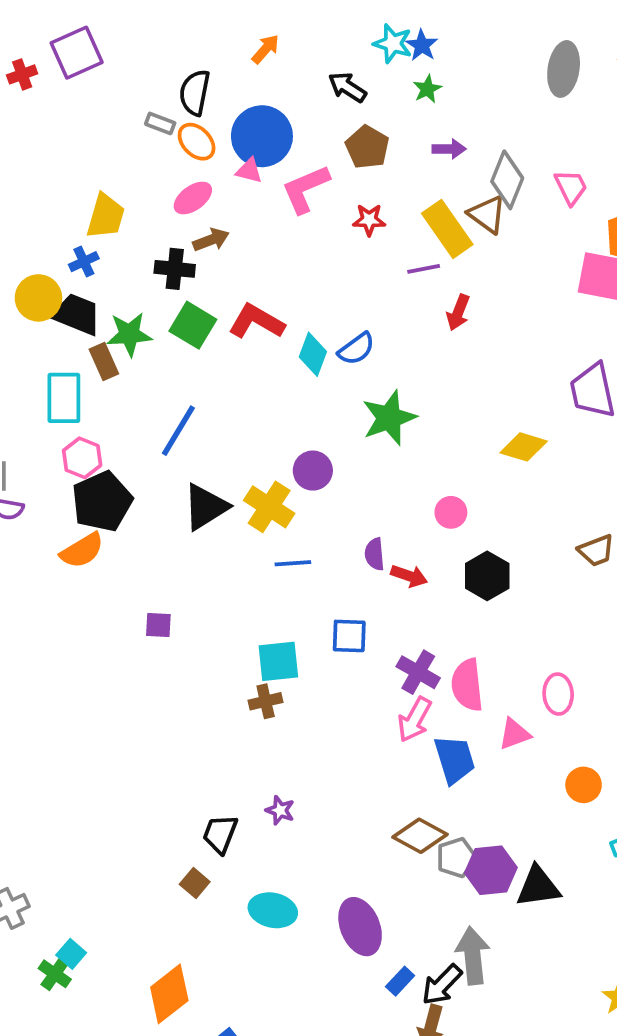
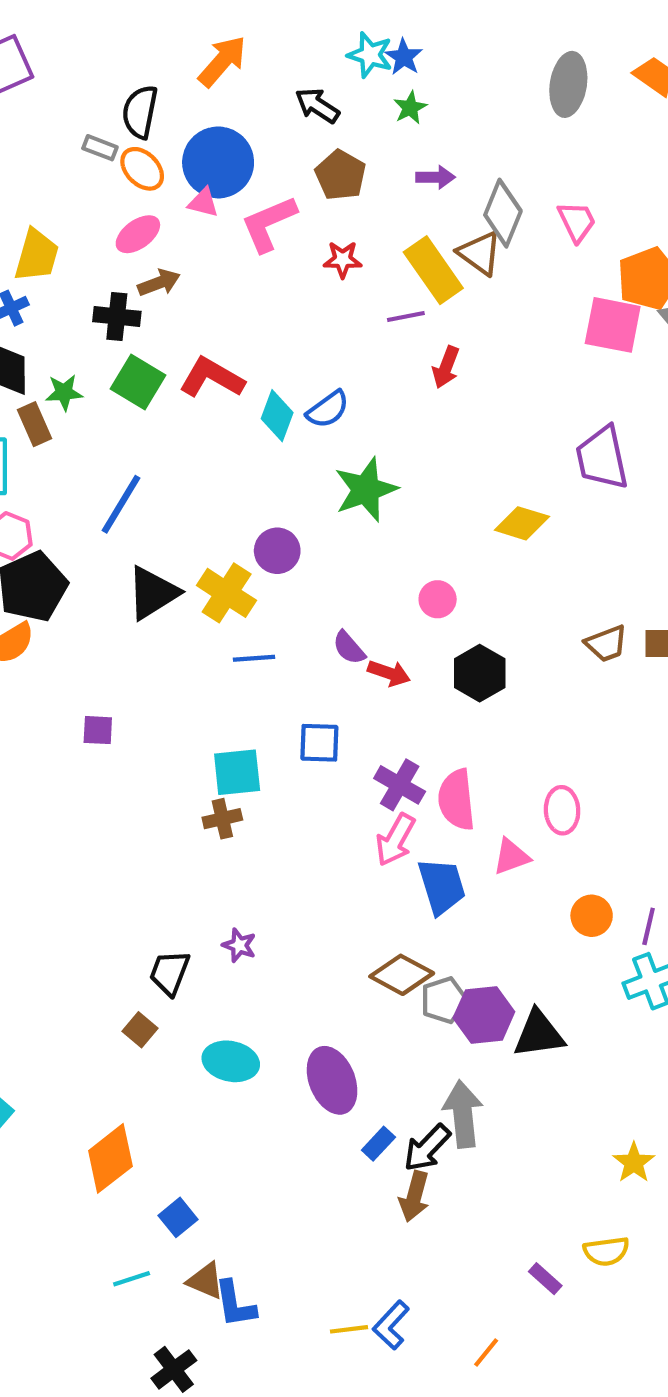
orange arrow: (266, 49) -> (222, 61), size x1.5
green star: (129, 334) -> (64, 392), size x0.7
purple semicircle: (375, 554) -> (349, 648), turned -36

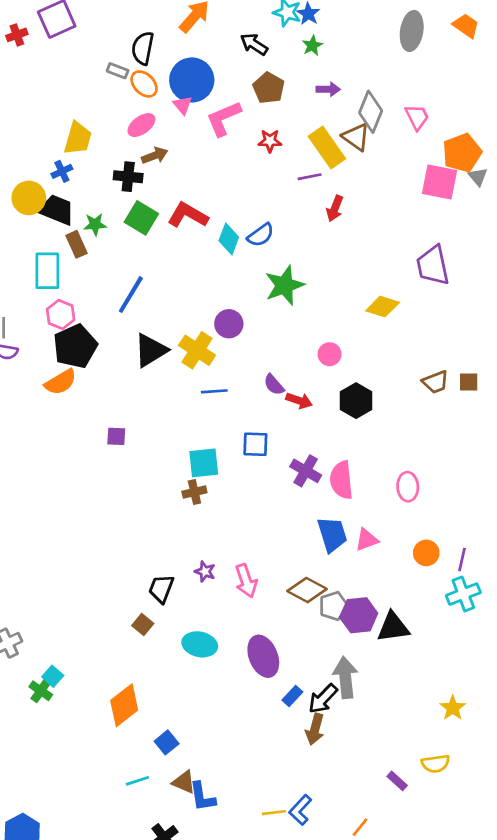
pink triangle: (203, 203) -> (182, 105), turned 36
pink arrow: (395, 840) -> (246, 581), moved, turned -48
pink triangle: (511, 857) -> (367, 540), moved

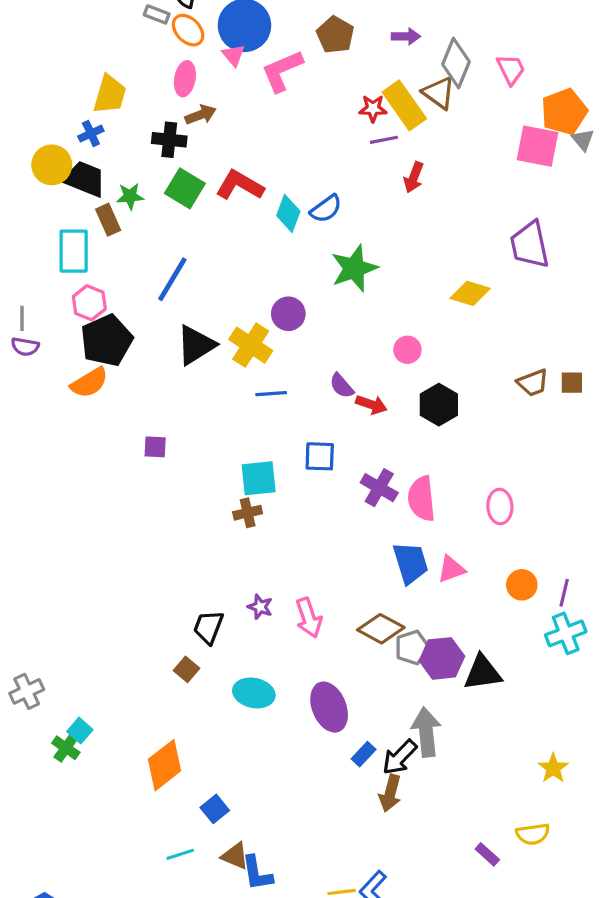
pink ellipse: (141, 125) -> (185, 79), turned -44
red star: (270, 141) -> (373, 108), moved

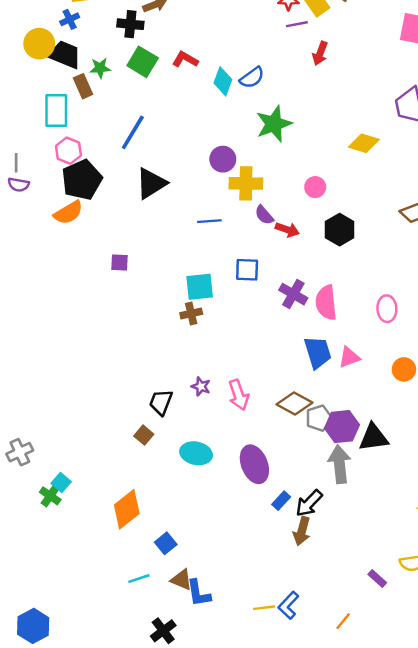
red L-shape: (240, 185) -> (185, 59), size x0.7
yellow cross: (251, 345) -> (246, 183), moved, turned -32
gray arrow: (426, 732) -> (340, 464), moved

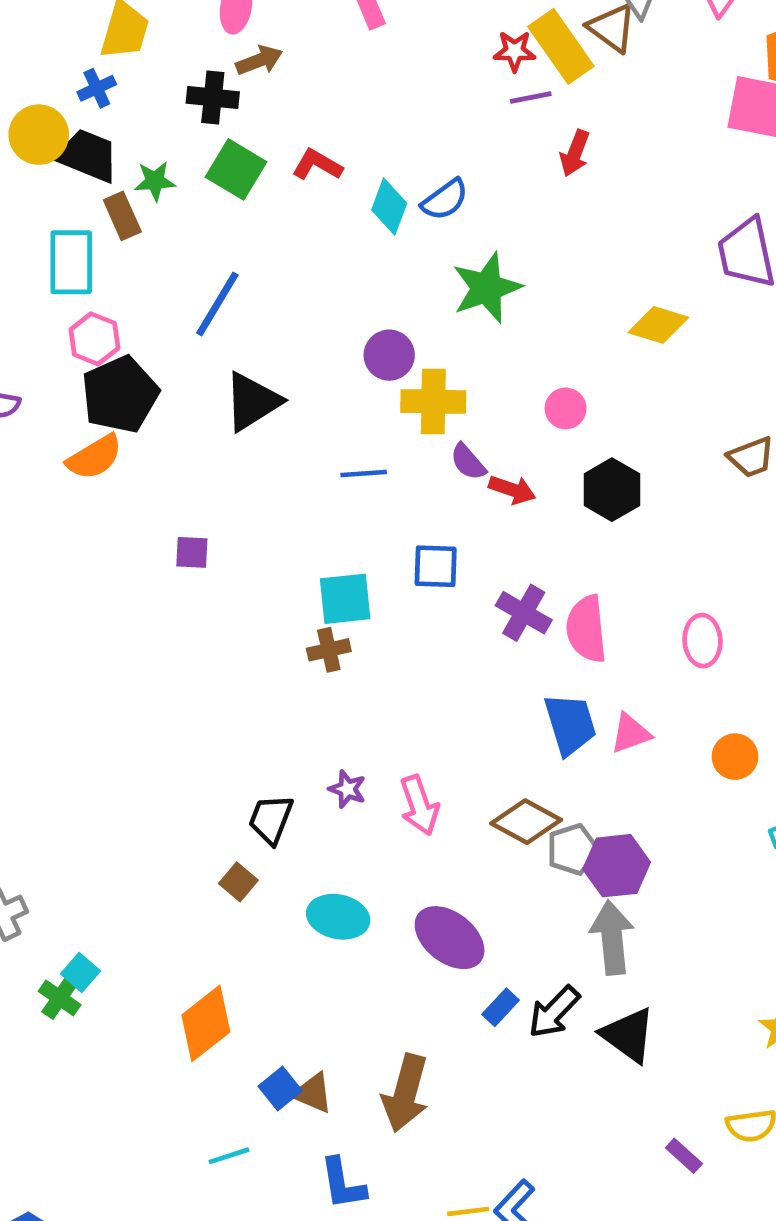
black triangle: (374, 438) -> (628, 1035), moved, turned 44
purple ellipse: (254, 464) -> (450, 938), turned -30
brown arrow: (302, 531) -> (405, 1093), moved, size x1.4
brown triangle: (181, 580) -> (313, 1093), moved

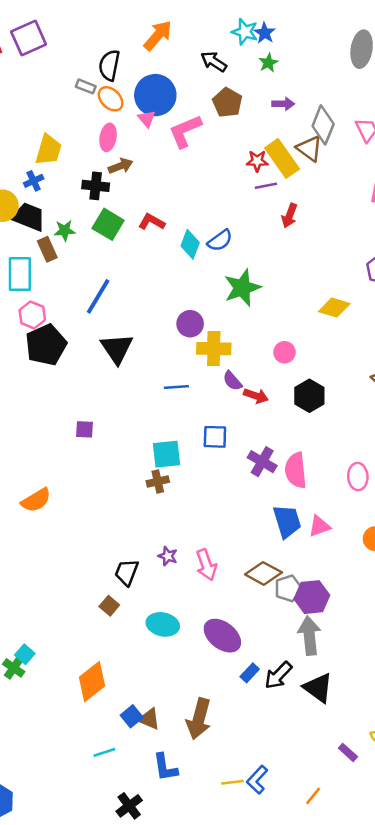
black triangle: (252, 402) -> (117, 349), turned -32
orange semicircle: (94, 457) -> (36, 500), moved

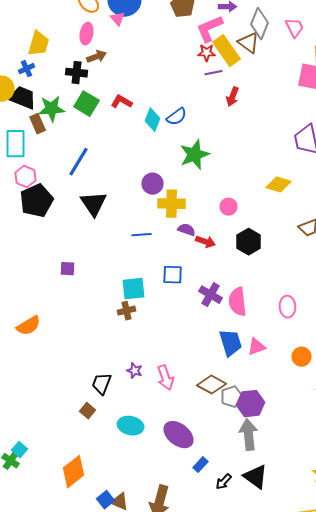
pink L-shape: (185, 131) -> (210, 29), moved
green star: (65, 231) -> (52, 109), size x1.5
yellow diamond: (334, 308) -> (279, 185), moved
purple semicircle: (232, 381) -> (187, 230), turned 150
black arrow: (278, 675) -> (224, 482), moved, size x0.7

